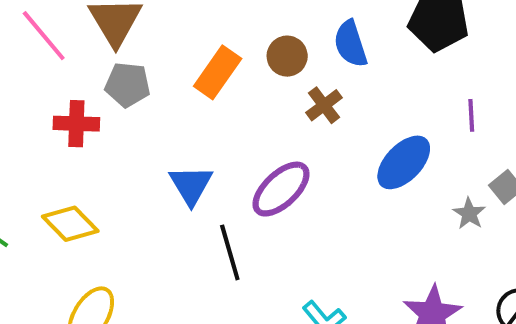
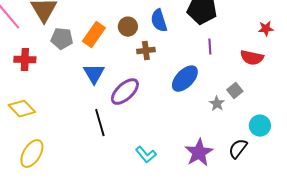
gray pentagon: (128, 85) -> (62, 39), moved
brown cross: (324, 105) -> (146, 51), turned 30
purple line: (471, 115) -> (210, 47), moved
blue triangle: (191, 185) -> (94, 74), moved

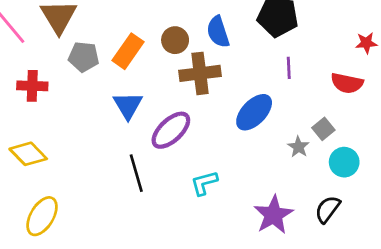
brown cross: (146, 51) -> (200, 73), size x1.6
cyan circle: (260, 126) -> (344, 162), moved
cyan L-shape: (146, 155) -> (204, 183), moved, turned 115

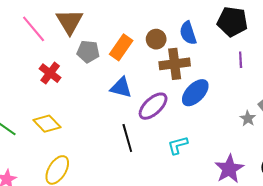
red cross: (32, 86) -> (50, 73), turned 35
blue triangle: (128, 105) -> (121, 88), turned -45
blue ellipse: (254, 112) -> (195, 93), moved

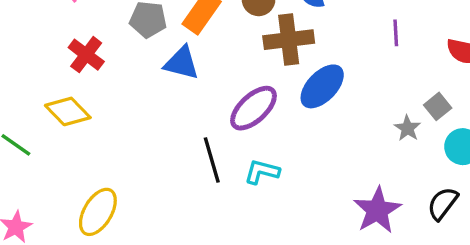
blue triangle: (121, 88) -> (182, 63), moved
yellow diamond: (47, 124) -> (68, 111), moved
cyan L-shape: (178, 145) -> (262, 172), moved, turned 30

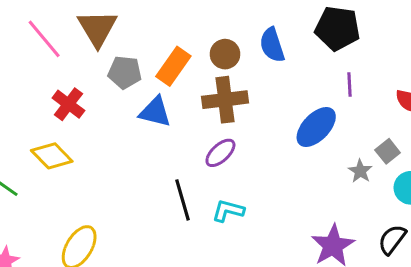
brown cross: (289, 40) -> (225, 100), moved
blue ellipse: (322, 86) -> (316, 127), moved
purple ellipse: (254, 108) -> (220, 153), size x0.7

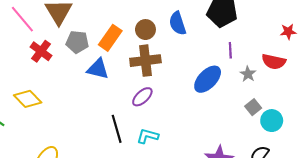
red cross: (68, 104) -> (41, 51), moved
gray square: (388, 151) -> (253, 107), moved
gray star: (360, 171) -> (248, 74), moved

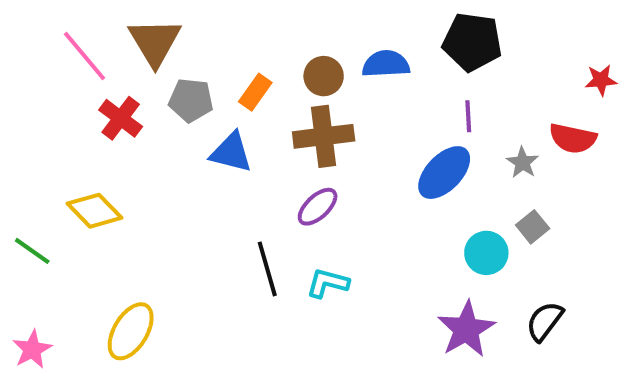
blue semicircle: (178, 23) -> (386, 64), turned 105
orange rectangle: (110, 38) -> (255, 92), size x0.7
purple line: (230, 50) -> (468, 116), moved
cyan circle: (272, 121) -> (486, 253), moved

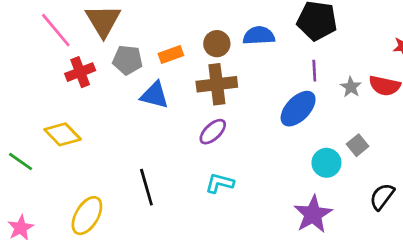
orange rectangle: (255, 92) -> (171, 54), turned 35
red cross: (121, 118) -> (80, 72), turned 32
gray star: (523, 162) -> (351, 87), moved
black line: (267, 269) -> (146, 187), moved
black semicircle: (545, 321) -> (382, 197), moved

